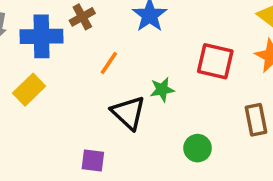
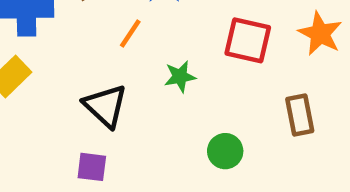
orange line: (109, 63) -> (130, 34), moved
black triangle: (128, 113) -> (105, 106), moved

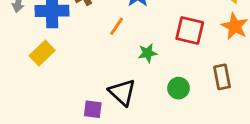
black triangle: (105, 106) -> (122, 92), moved
green circle: (225, 151) -> (178, 88), moved

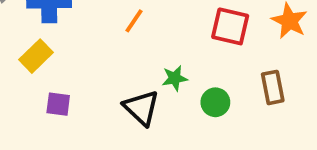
green star: (148, 53) -> (175, 78), moved
purple square: (93, 109) -> (58, 104), moved

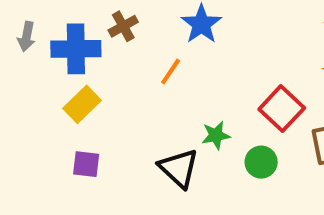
red square: (230, 26) -> (282, 109), moved, turned 30
yellow rectangle: (36, 56) -> (82, 104), moved

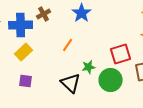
orange line: (171, 72) -> (68, 45), moved
red square: (282, 109) -> (121, 54), turned 30
green circle: (261, 162) -> (111, 80), size x1.5

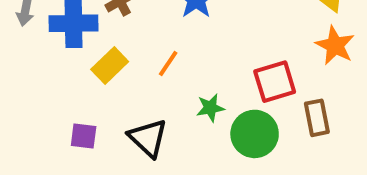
yellow rectangle: (24, 52) -> (110, 66), moved
black triangle: (71, 83) -> (148, 138), moved

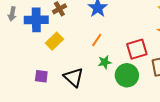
orange line: (168, 64) -> (97, 40), moved

